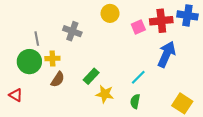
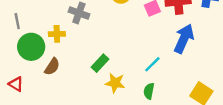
gray line: (37, 39) -> (17, 21), moved
yellow cross: (52, 58) -> (57, 34), moved
brown semicircle: (58, 79) -> (52, 67), moved

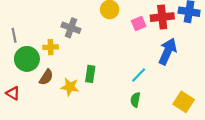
green rectangle: (100, 63) -> (90, 74), turned -35
yellow star: (115, 83) -> (70, 87), moved

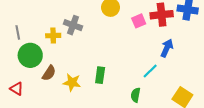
yellow cross: (51, 47) -> (53, 36), moved
blue arrow: (168, 51) -> (167, 48), size x0.7
green rectangle: (90, 74) -> (100, 75), moved
cyan line: (139, 75) -> (150, 71), moved

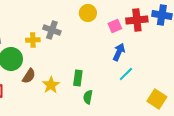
blue arrow: (167, 48) -> (119, 52), moved
yellow star: (72, 82) -> (51, 85), turned 30
green semicircle: (136, 95) -> (88, 97), moved

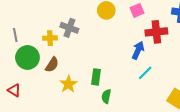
red cross: (137, 20) -> (156, 32), moved
pink square: (115, 26) -> (137, 10), moved
brown semicircle: (29, 76) -> (52, 65), moved

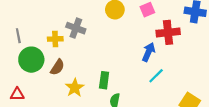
red triangle: (14, 90) -> (17, 94), turned -32

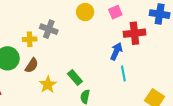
cyan line: (156, 76) -> (123, 73), turned -56
green rectangle: (104, 80) -> (75, 78), turned -49

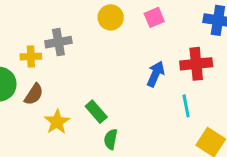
gray cross: (49, 29) -> (58, 42), turned -30
red cross: (134, 33) -> (196, 64), moved
cyan line: (123, 73) -> (186, 106), moved

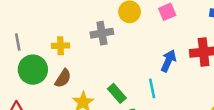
gray cross: (58, 42) -> (102, 33), moved
cyan line: (186, 106) -> (152, 88), moved

